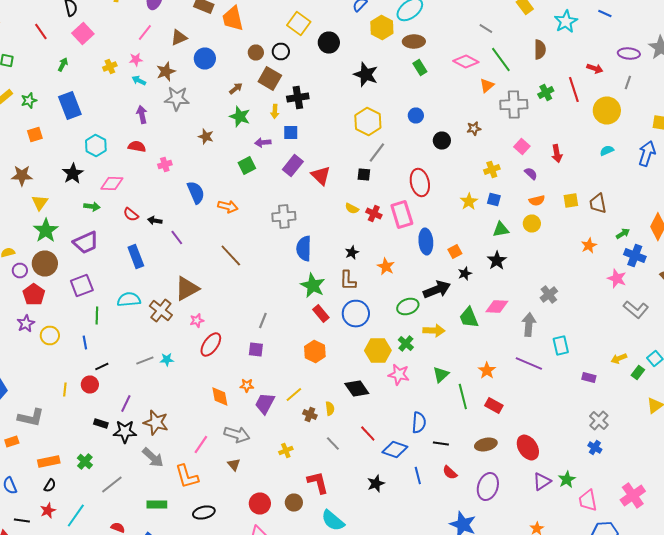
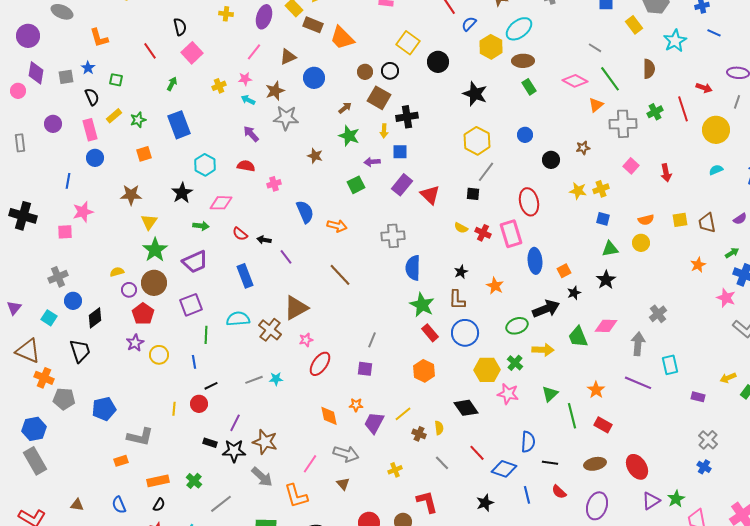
orange trapezoid: (233, 18) -> (342, 38), turned -32
purple arrow: (142, 114) -> (251, 134), turned -30
purple semicircle: (531, 174) -> (740, 219), moved, turned 104
yellow star: (469, 202) -> (578, 191), moved, turned -30

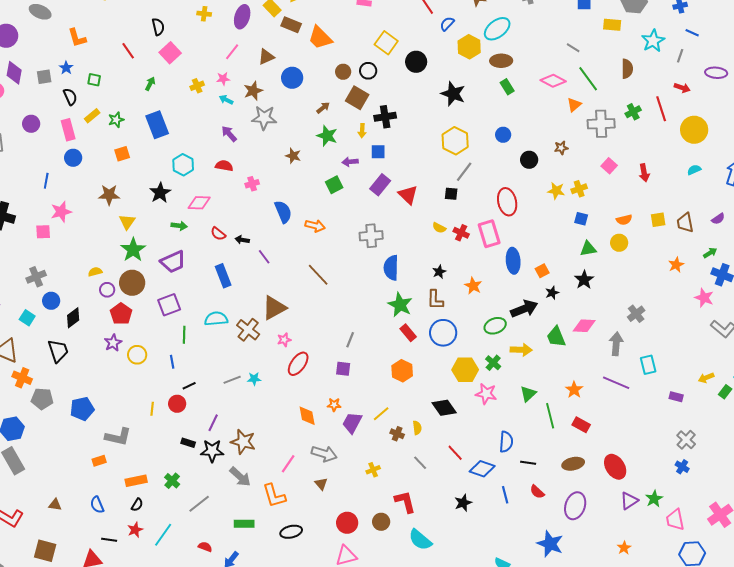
yellow rectangle: (634, 25) -> (612, 25), turned -48
gray line: (737, 102) -> (680, 56), moved

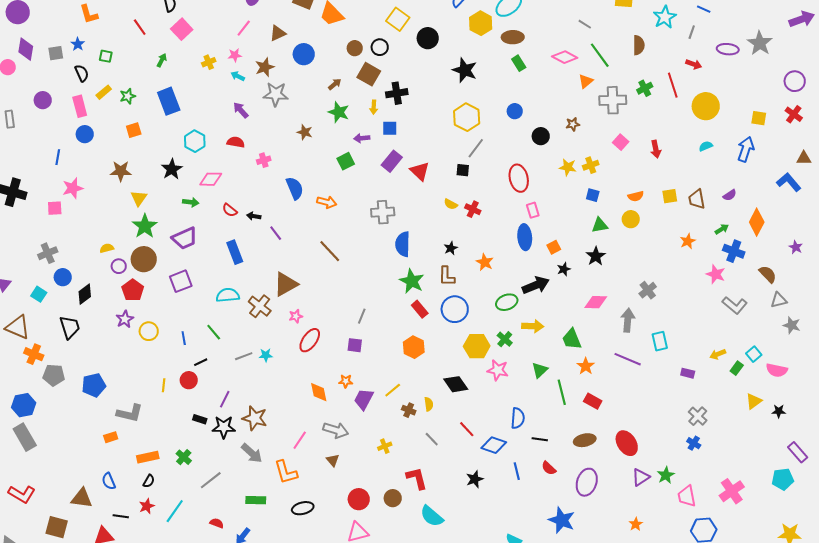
pink rectangle: (489, 234) -> (533, 210), moved, size x0.6
green line: (184, 335) -> (214, 332), moved, turned -42
green trapezoid: (556, 337) -> (572, 339), moved
brown triangle: (55, 505) -> (82, 498), moved, size x1.6

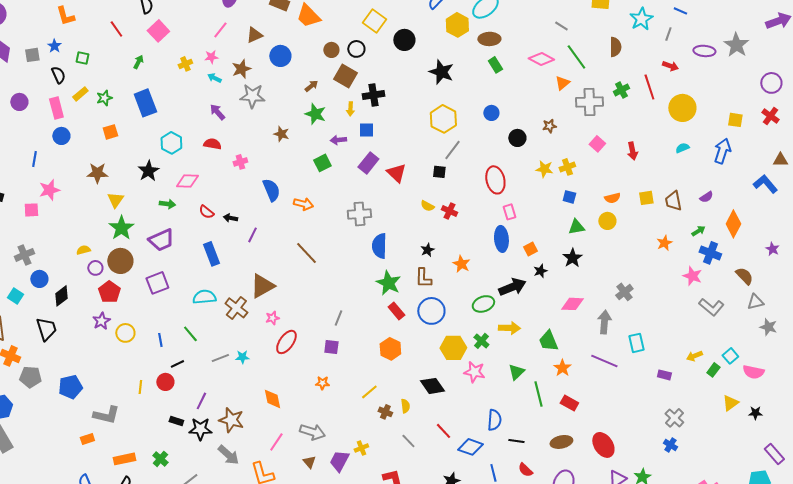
purple line: (276, 233) -> (252, 235), turned 63
orange diamond: (319, 392) -> (272, 399), moved
purple trapezoid: (364, 399) -> (339, 461), moved

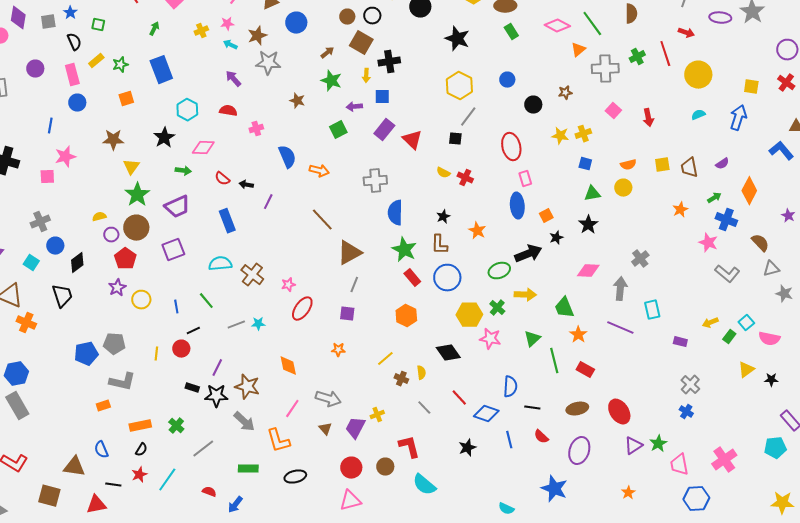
brown triangle: (262, 286) -> (349, 253), moved
gray pentagon: (30, 377) -> (114, 344), moved

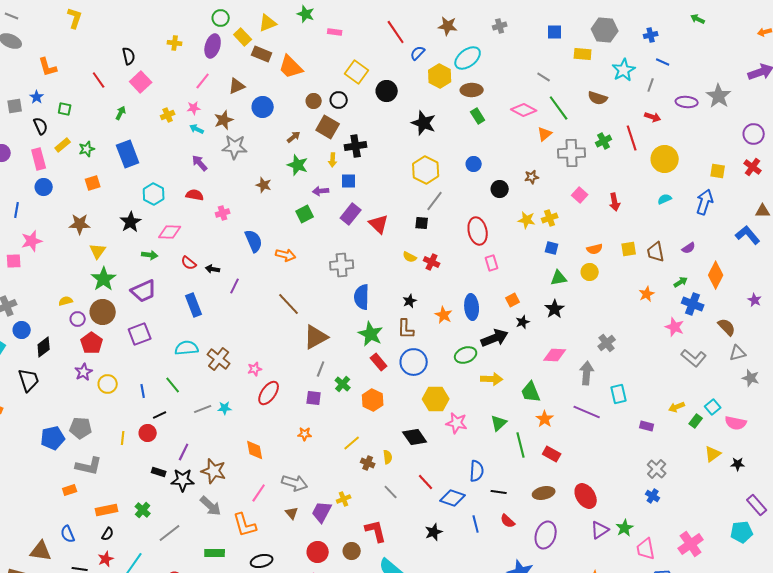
brown semicircle: (631, 14) -> (598, 98), turned 108
blue ellipse: (517, 206) -> (472, 307), moved
green cross: (497, 308) -> (343, 384), moved

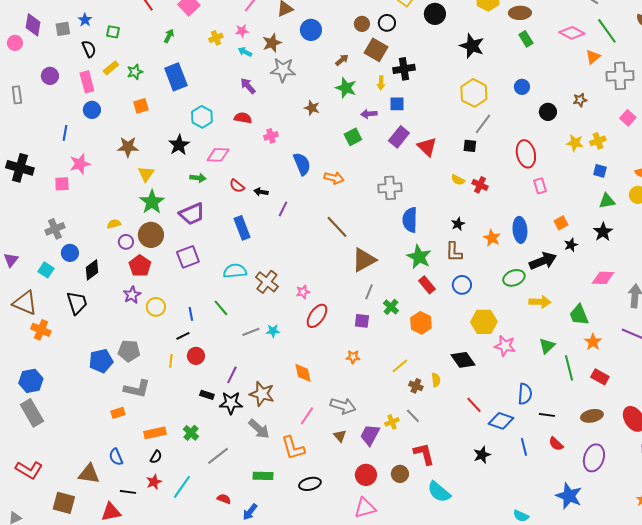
blue circle: (414, 362) -> (462, 285), size x0.7
black line: (160, 415) -> (183, 336), moved
gray line: (391, 492) -> (413, 416), moved

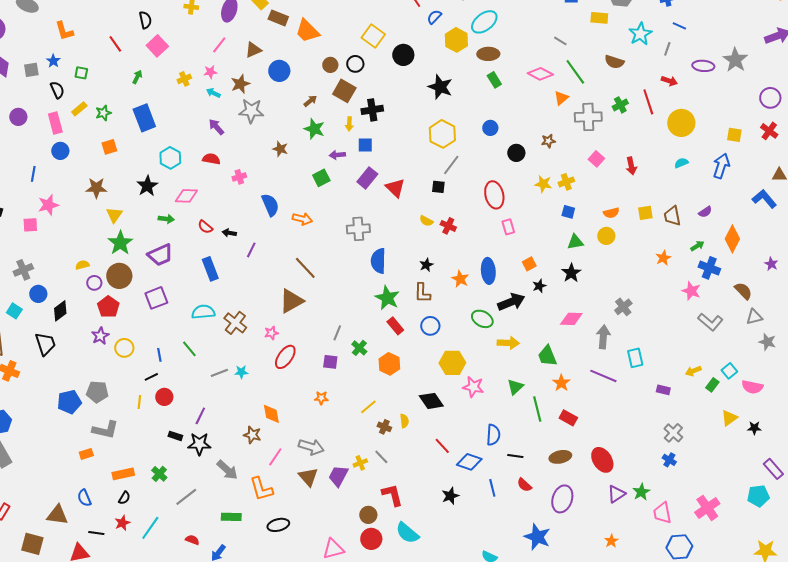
brown triangle: (364, 260) -> (291, 301), moved
green ellipse: (514, 278) -> (482, 319), turned 50
brown star: (262, 394) -> (252, 435), moved, size x0.7
brown triangle: (340, 436) -> (308, 477), size x1.5
red circle: (366, 475) -> (371, 539), moved

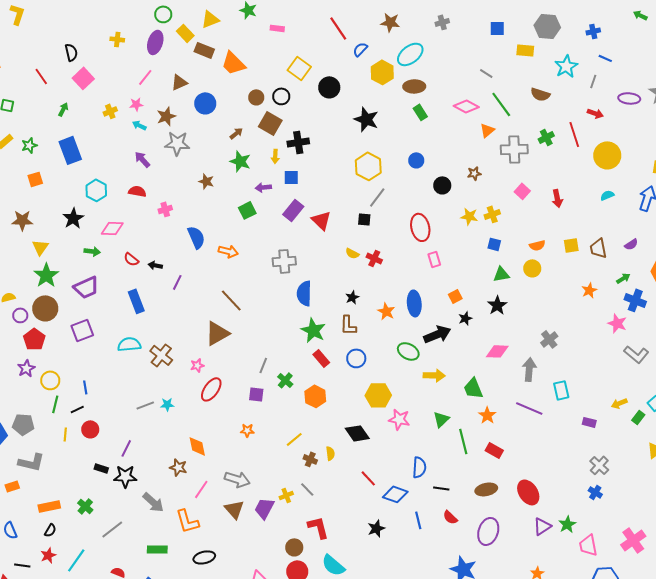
green line: (189, 349) -> (55, 404), moved, turned 54

